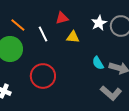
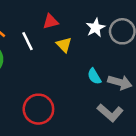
yellow triangle: (73, 37) -> (64, 45), turned 40
red circle: (43, 76) -> (38, 109), moved

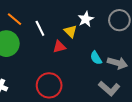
red triangle: (51, 22) -> (59, 47), moved
white star: (96, 28) -> (86, 19), moved

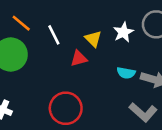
white star: (86, 19) -> (123, 32), moved
cyan semicircle: (96, 58) -> (126, 73), turned -48

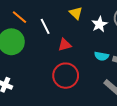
yellow triangle: (93, 39) -> (76, 13), moved
red circle: (66, 108) -> (66, 76), moved

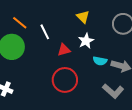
yellow triangle: (76, 13) -> (83, 17), moved
white star: (99, 24) -> (86, 41), moved

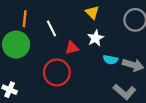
orange line: (20, 23) -> (25, 19), turned 56
red circle: (65, 80) -> (57, 72), moved

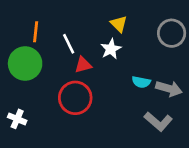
white star: (95, 38) -> (111, 49), moved
red triangle: (72, 48) -> (83, 65), moved

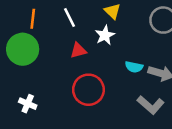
white line: (69, 44) -> (69, 18), moved
red circle: (75, 98) -> (88, 90), moved
white cross: (17, 119) -> (28, 104), moved

